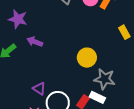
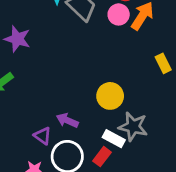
purple arrow: (35, 42) -> (67, 120), moved
white rectangle: (97, 97) -> (114, 139), moved

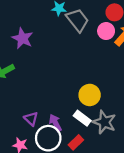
purple arrow: (67, 120) -> (55, 123), moved, turned 30
white rectangle: (114, 139) -> (82, 118), moved

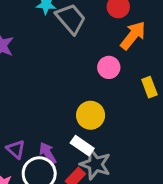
pink circle: (106, 31) -> (109, 67), moved
gray star: (104, 122) -> (95, 164), moved

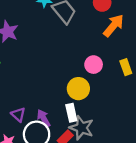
pink circle: (109, 67) -> (94, 65), moved
white rectangle: (82, 146) -> (71, 113), turned 42

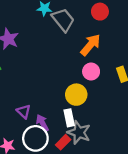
orange arrow: (113, 26) -> (90, 45), moved
purple triangle: (18, 115) -> (24, 111), moved

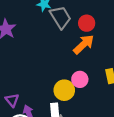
red circle: (100, 12) -> (87, 23), moved
pink circle: (91, 72) -> (80, 79), moved

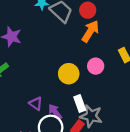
yellow circle: (64, 90) -> (69, 74), moved

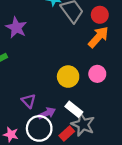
white rectangle: (80, 103) -> (74, 109), turned -42
purple arrow: (55, 112) -> (47, 113), turned 91

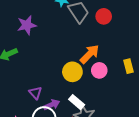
purple star: (16, 28) -> (27, 25), turned 30
orange arrow: (98, 37) -> (90, 54), moved

